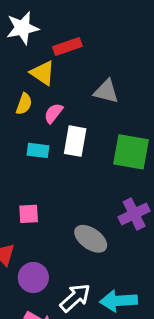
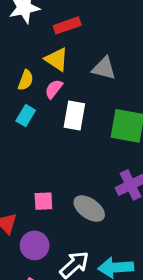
yellow triangle: (43, 73) -> (57, 59), moved
cyan rectangle: (38, 150) -> (26, 116), moved, turned -66
pink square: (29, 214) -> (43, 201), moved

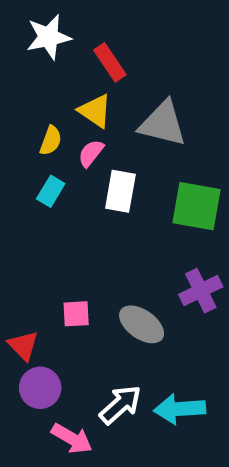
red rectangle: (67, 25) -> (110, 62), turned 75
gray triangle: (104, 68) -> (163, 124), size x1.4
purple circle: (35, 245) -> (40, 388), moved

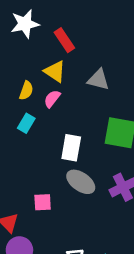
gray triangle: (163, 124) -> (98, 80), size x0.7
white rectangle: (120, 191) -> (71, 148), moved
gray ellipse: (142, 324) -> (81, 182), moved

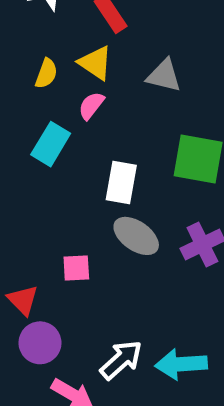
yellow semicircle: (26, 91) -> (46, 73), moved
cyan rectangle: (26, 123) -> (51, 144), size x1.4

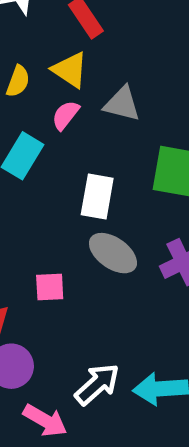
gray triangle: (164, 76) -> (122, 104), moved

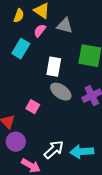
pink square: (50, 287) -> (33, 107), turned 32

